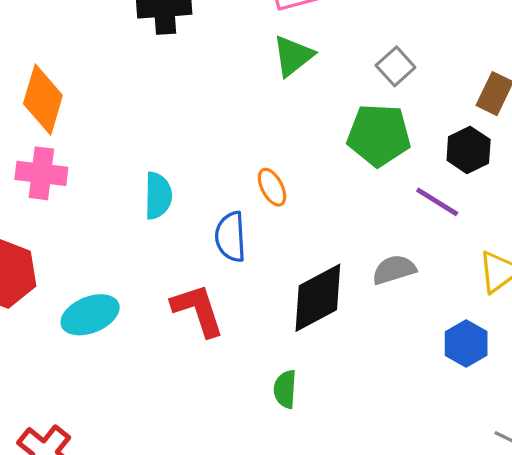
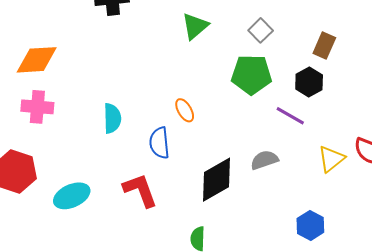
orange diamond: (43, 99) -> (37, 60), turned 72
blue hexagon: (466, 344) -> (310, 225), moved

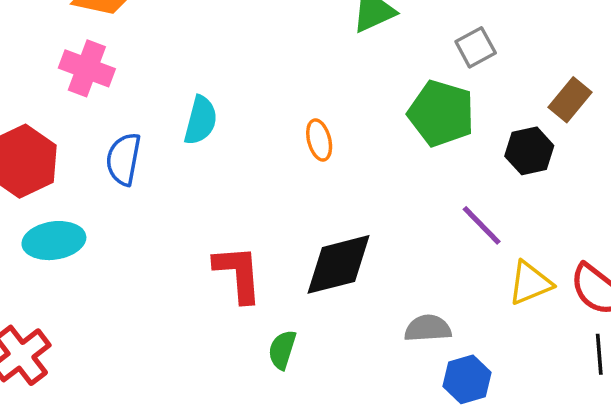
purple line: (290, 116) -> (482, 225), moved
blue semicircle: (159, 143) -> (124, 159), moved
gray semicircle: (264, 160) -> (428, 328), moved
red L-shape: (140, 190) -> (238, 274), moved
cyan ellipse: (72, 196) -> (54, 241), moved

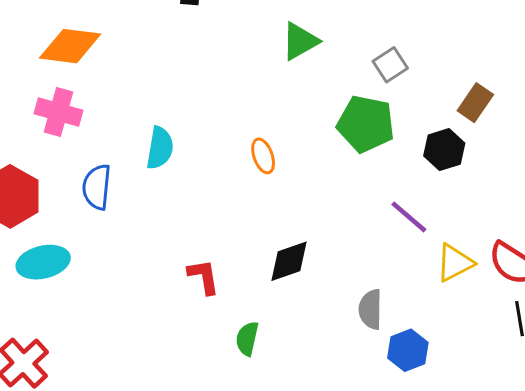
black diamond: (339, 264) -> (289, 261), size x0.7
red L-shape: (238, 274) -> (204, 277), size x0.7
gray semicircle: (428, 328) -> (370, 309), turned -81

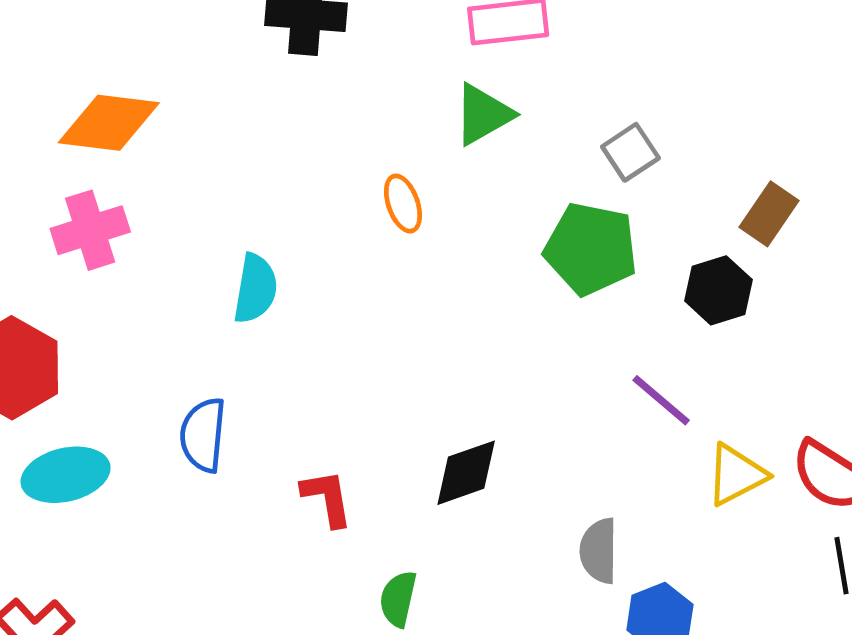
pink cross: (58, 112) -> (90, 230), turned -33
orange ellipse: (263, 156) -> (403, 204), moved
blue semicircle: (97, 187) -> (203, 435), moved

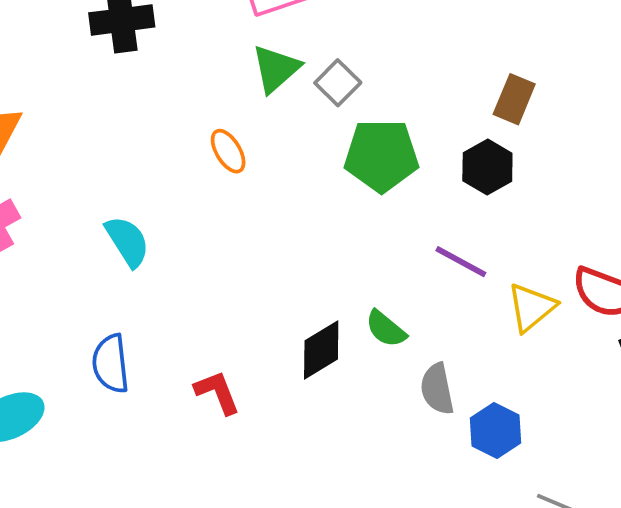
gray square: (630, 152) -> (338, 83), moved
cyan semicircle: (255, 289) -> (127, 241), turned -30
green semicircle: (398, 599) -> (386, 329), moved, turned -51

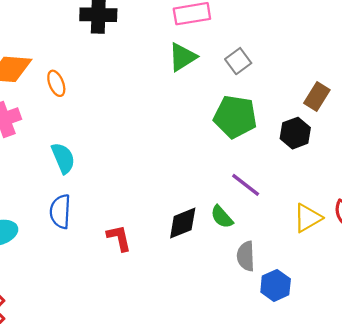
gray square: (338, 83) -> (238, 61), moved
orange ellipse: (228, 151) -> (56, 83), moved
cyan semicircle: (127, 241) -> (63, 158), moved
purple line: (461, 262) -> (246, 185), moved

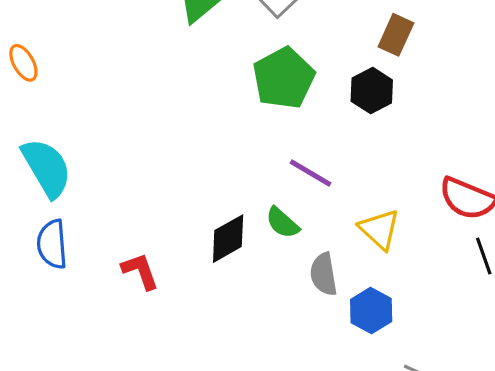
green pentagon: (235, 117) -> (284, 78), turned -30
cyan semicircle: (63, 158) -> (47, 168), size x1.4
yellow triangle: (308, 218) -> (380, 229), moved, turned -40

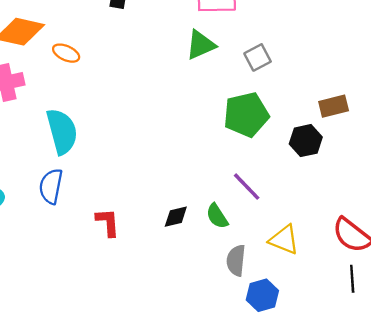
brown rectangle: (396, 35) -> (334, 106), turned 36
orange ellipse: (23, 63) -> (66, 53), turned -52
yellow triangle: (380, 229) -> (284, 240), turned -36
black diamond: (228, 239) -> (176, 217), size x0.7

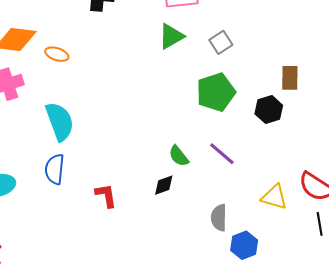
brown rectangle: (334, 106) -> (290, 78), turned -70
green semicircle: (217, 216) -> (179, 156), moved
yellow triangle: (284, 240) -> (274, 197), moved

